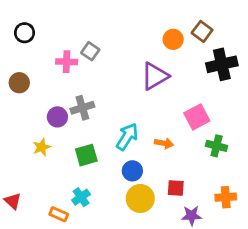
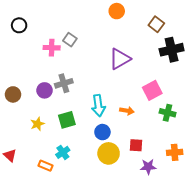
orange circle: (173, 39) -> (117, 11), moved
brown circle: (19, 83) -> (13, 94), moved
cyan arrow: (127, 137) -> (98, 106), turned 140
yellow star: (42, 147) -> (37, 124), moved

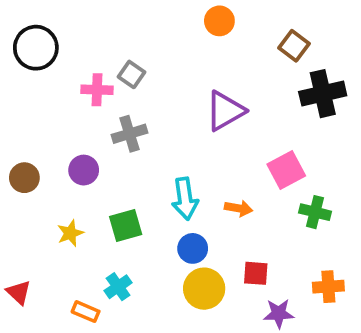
black circle: (19, 25) -> (36, 48), size x1.5
gray cross: (64, 83) -> (130, 134), moved

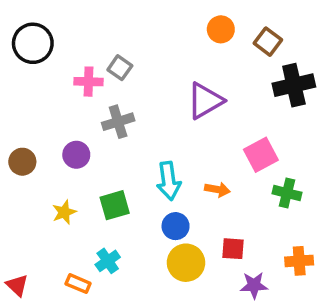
orange circle: (219, 21) -> (221, 29), moved
red triangle: (19, 292) -> (17, 285), moved

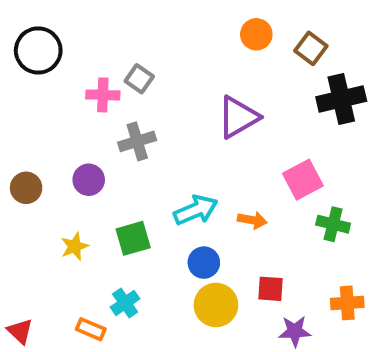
cyan arrow: (169, 181) -> (196, 210), turned -105

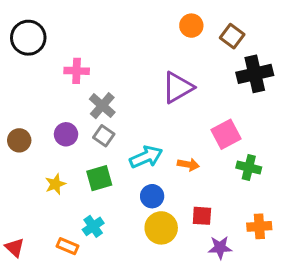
gray square: (139, 79) -> (104, 136), moved
gray cross: (137, 141) -> (102, 106), turned -32

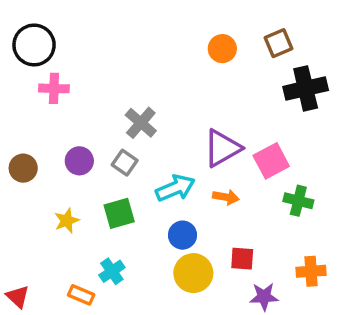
orange circle: (191, 26) -> (222, 49), moved
brown square: (232, 36) -> (278, 43), turned 30
pink cross: (77, 71) -> (54, 88), moved
purple triangle: (178, 87) -> (222, 148), moved
gray cross: (102, 106) -> (141, 123), moved

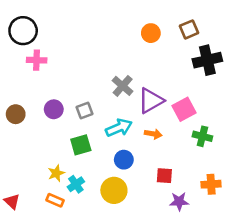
gray cross: (141, 123) -> (123, 86), moved
gray square: (125, 163) -> (84, 111), turned 35
yellow star: (67, 221) -> (56, 173), moved
yellow circle: (193, 273) -> (114, 190), moved

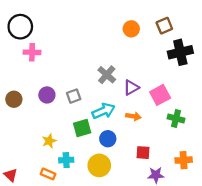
purple triangle: (151, 101) -> (131, 88), size x0.7
green square: (81, 145) -> (82, 128), moved
yellow star: (56, 173) -> (49, 141), moved
cyan cross: (76, 184) -> (66, 160), turned 32

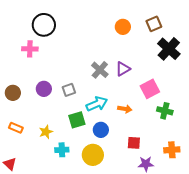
black circle: (20, 27) -> (44, 25), moved
black cross: (180, 52) -> (169, 49), turned -35
purple triangle: (131, 88) -> (123, 69), moved
orange rectangle: (48, 174) -> (16, 128), moved

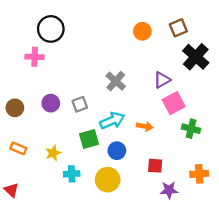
purple triangle: (123, 69) -> (162, 80), moved

